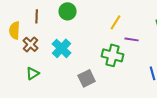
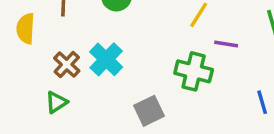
brown cross: (31, 44) -> (67, 65), moved

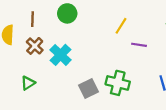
brown cross: (67, 65) -> (35, 46), moved
green cross: (194, 71) -> (118, 83), moved

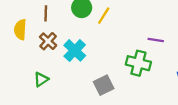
yellow line: (121, 26) -> (104, 16), moved
green cross: (118, 83) -> (138, 63), moved

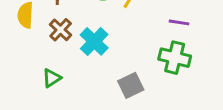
purple line: (156, 40) -> (179, 22), moved

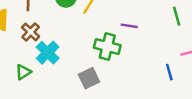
cyan cross: (94, 41) -> (48, 53), moved
green cross: (175, 58) -> (107, 47), moved

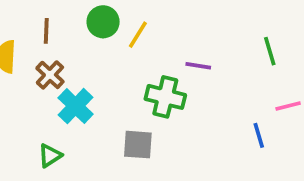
green triangle: (23, 72) -> (50, 156), moved
gray square: (89, 78) -> (138, 145), turned 30

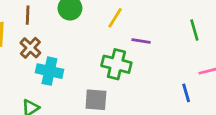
yellow line: (138, 35) -> (115, 18), moved
cyan cross: (76, 106) -> (49, 71), turned -32

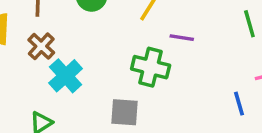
cyan cross: (49, 71) -> (66, 76), turned 36

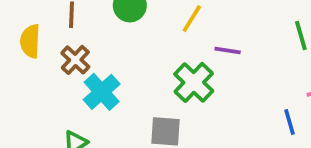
green cross: (151, 67) -> (194, 82), turned 30

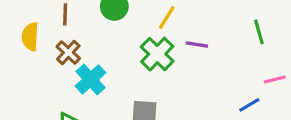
green cross: (194, 82) -> (157, 54), moved
blue line: (290, 122) -> (249, 105), turned 75

